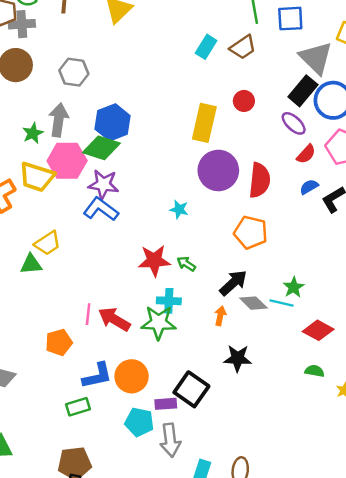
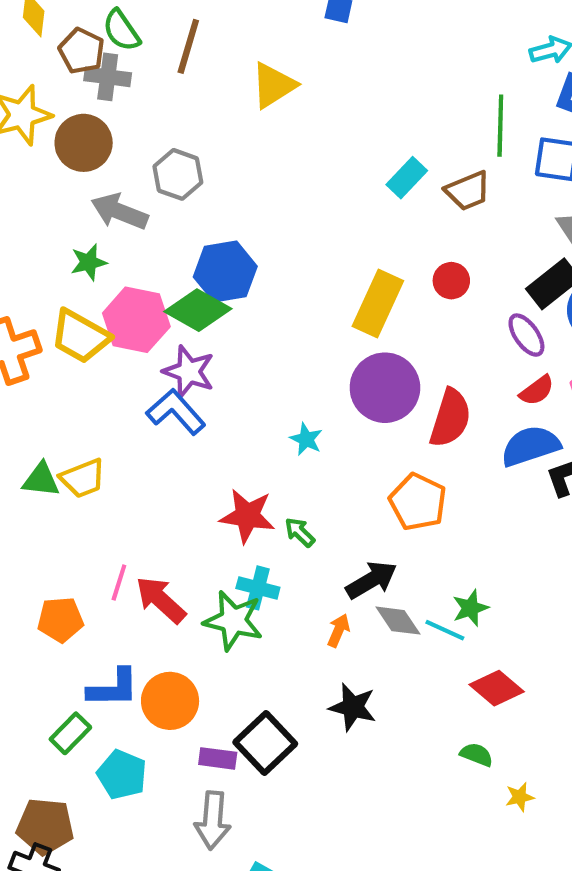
gray arrow: (59, 120) -> (119, 212), moved, turned -88
blue semicircle: (309, 187) -> (530, 446), size x1.8
yellow trapezoid: (48, 243) -> (83, 478), moved
green rectangle: (78, 407) -> (70, 733), turned -40
cyan pentagon: (139, 422) -> (122, 775), moved

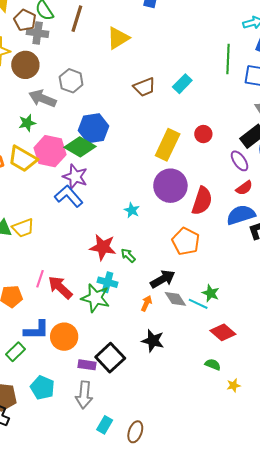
brown trapezoid: (468, 191) -> (144, 87), moved
green star: (470, 608) -> (211, 293), turned -30
cyan pentagon: (122, 775) -> (42, 388), moved

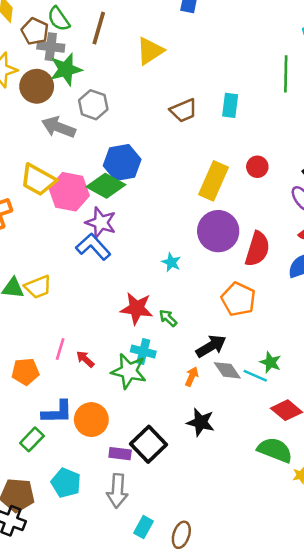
cyan rectangle: (182, 84) -> (230, 105), turned -36
green star: (27, 123) -> (66, 69), moved, size x1.5
yellow trapezoid: (23, 159) -> (38, 180), moved
red arrow: (60, 287) -> (85, 359), size x0.6
green semicircle: (213, 365) -> (275, 450), size x1.8

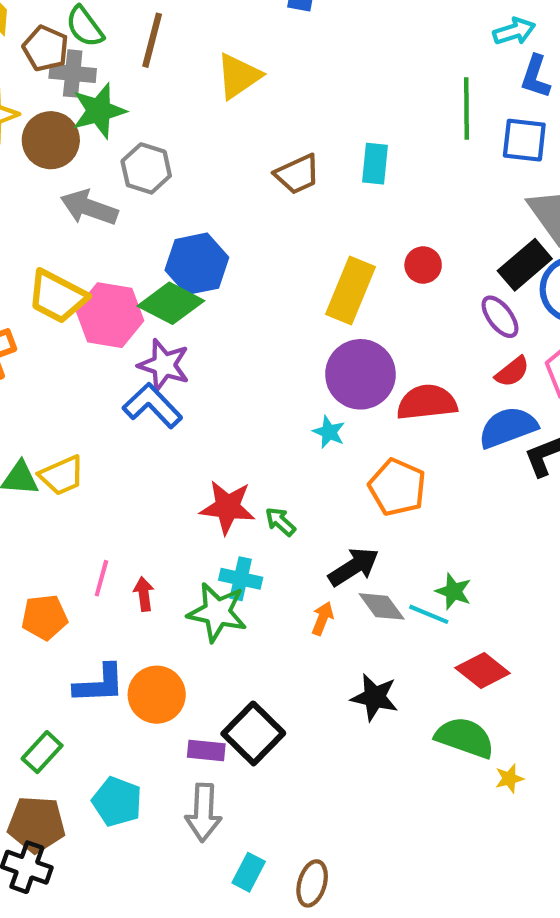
red semicircle: (257, 249) -> (427, 402), turned -112
cyan star: (171, 262) -> (329, 432), moved
red arrow: (85, 359) -> (144, 594), turned 42
black star: (201, 422) -> (375, 697), moved
green rectangle: (32, 439) -> (42, 752), moved

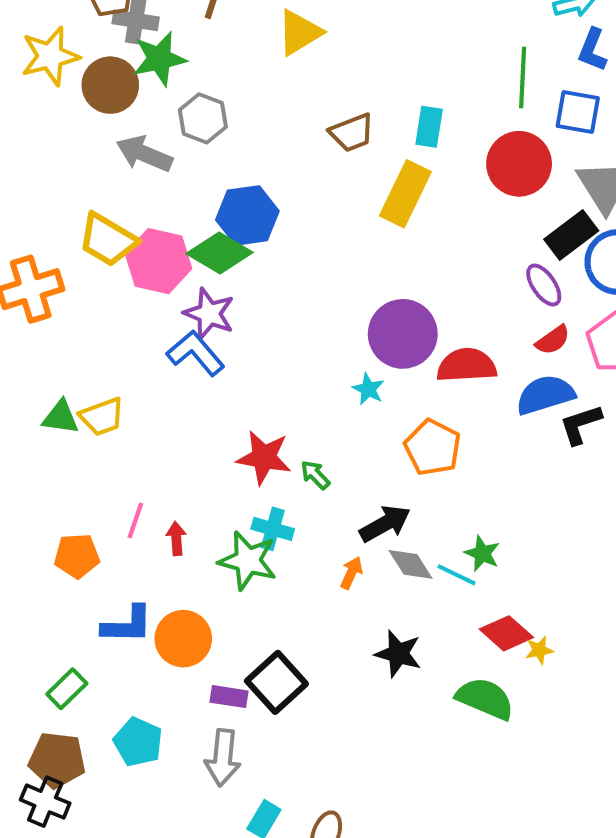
red circle: (423, 265) -> (519, 164), moved, size x1.8
yellow rectangle: (350, 290) -> (405, 194), moved
yellow star: (509, 778) -> (539, 650), moved

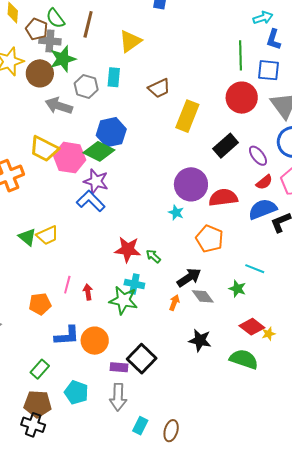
cyan rectangle: (429, 127) -> (114, 77), moved
black rectangle: (571, 235) -> (226, 146), moved
green triangle: (61, 417) -> (27, 237), turned 36
cyan line: (457, 575) -> (255, 269), moved

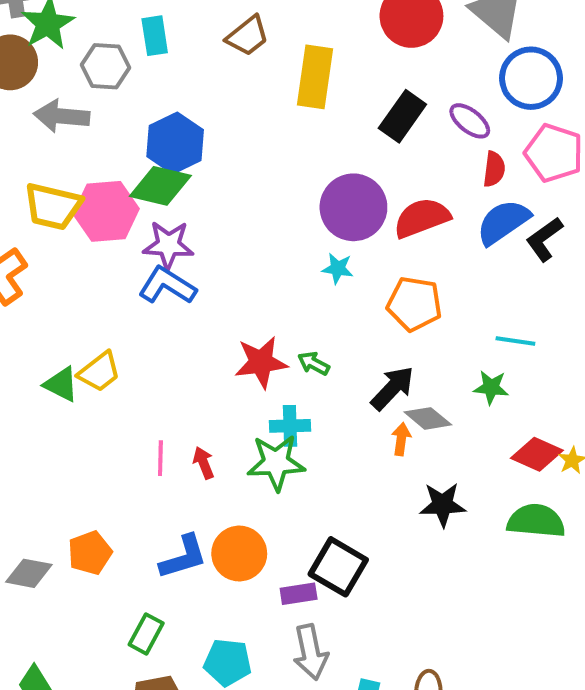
red semicircle: (264, 182) -> (494, 169), turned -30
orange arrow: (174, 303) -> (401, 439), moved
orange pentagon: (40, 304) -> (90, 553), moved

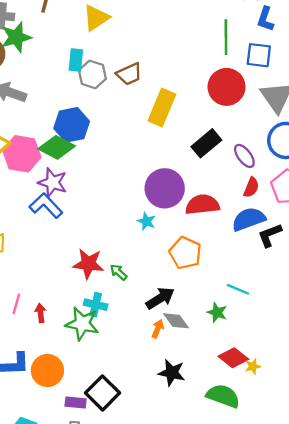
gray hexagon: (106, 66) -> (92, 74), moved

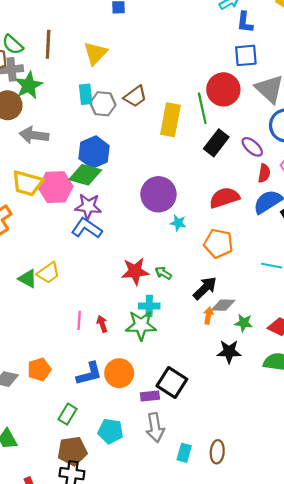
green line: (226, 37) -> (202, 108), moved
purple circle: (165, 188) -> (158, 194), moved
green star: (217, 312) -> (244, 323), moved
gray diamond: (176, 321) -> (223, 305), turned -40

